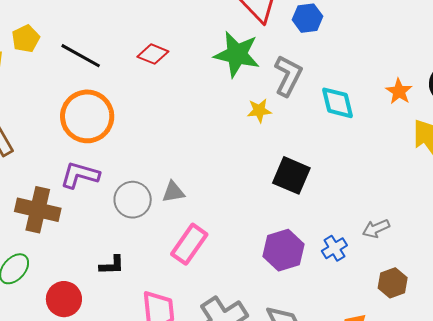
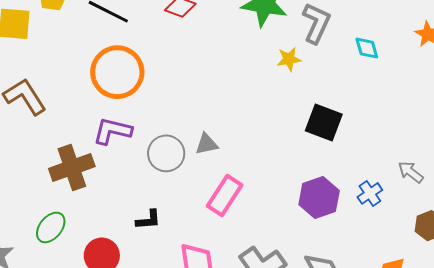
cyan diamond: (337, 103) -> (367, 48), size x0.7
brown cross: (38, 210) -> (72, 167), turned -30
gray arrow: (376, 229) -> (411, 172), turned 64

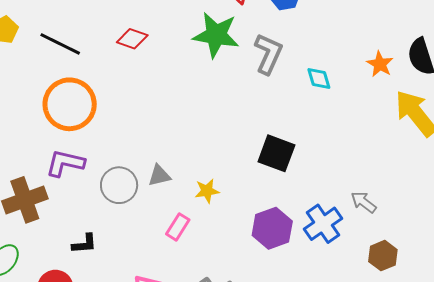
yellow star: (289, 59) -> (207, 191), moved
blue cross: (370, 193) -> (323, 224), size x1.5
pink rectangle: (225, 196) -> (178, 227), size x0.7
black L-shape: (148, 220) -> (84, 244), moved

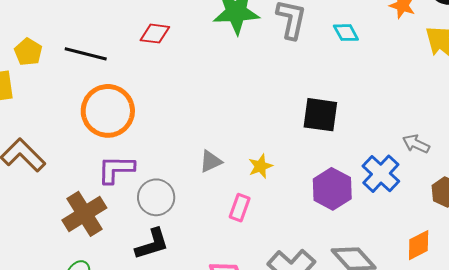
gray circle: (119, 185) -> (156, 197), moved
black L-shape: (84, 244) -> (152, 244), size x1.4

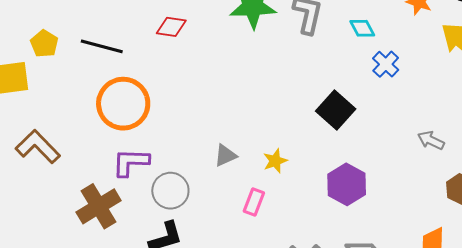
black square: (320, 115) -> (336, 110), turned 33
blue cross: (381, 174) -> (386, 64), moved, size x0.7

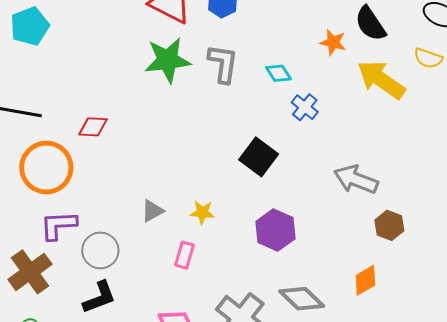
red diamond: (171, 27) -> (93, 127), moved
gray arrow: (431, 140) -> (356, 179), size x1.6
yellow star: (275, 161) -> (202, 212), turned 30

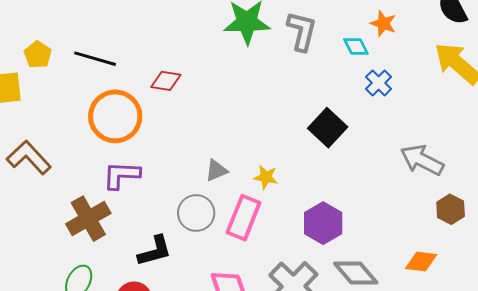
orange star: (333, 42) -> (383, 23), moved
purple hexagon: (275, 230) -> (323, 223), moved
gray circle: (100, 250) -> (196, 213), moved
pink rectangle: (184, 255) -> (244, 218), size x1.6
orange diamond: (365, 280) -> (421, 261), turned 32

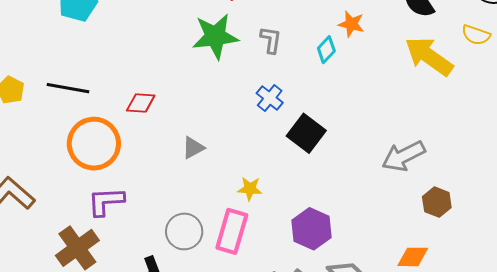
gray L-shape: (302, 31) -> (271, 40), size x0.7
cyan diamond: (356, 46) -> (326, 50), turned 76
blue cross: (379, 83) -> (270, 98), moved
gray arrow: (422, 160) -> (404, 156), turned -48
gray triangle: (216, 170) -> (193, 148), moved

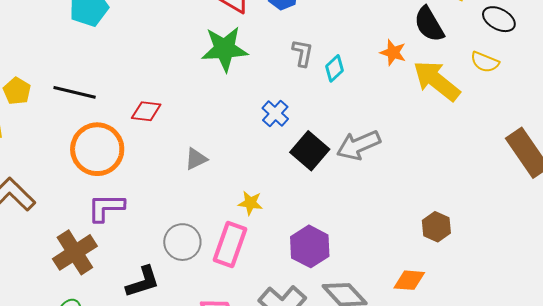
orange star: (351, 24) -> (393, 53), moved
gray L-shape: (271, 40) -> (302, 53), moved
gray arrow: (404, 156) -> (358, 145), moved

